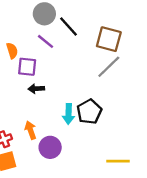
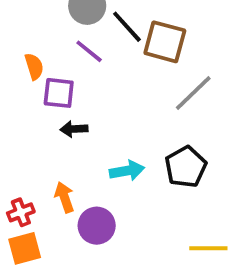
brown square: (109, 39) -> (165, 42), moved
black pentagon: (89, 112) -> (186, 167), moved
cyan arrow: (69, 114) -> (127, 171), turned -102

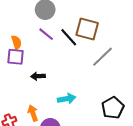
black line: (127, 27) -> (69, 37), moved
purple square: (59, 93) -> (15, 57), moved
black pentagon: (186, 167) -> (113, 108), moved

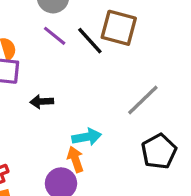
gray line: (102, 57) -> (143, 100), moved
orange arrow: (33, 113) -> (75, 159), moved

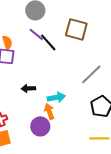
black line: (90, 41) -> (48, 42), moved
black arrow: (42, 102) -> (28, 88), moved

